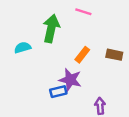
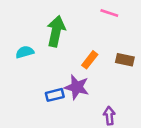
pink line: (83, 12) -> (109, 13), moved
blue rectangle: (58, 92) -> (55, 95), moved

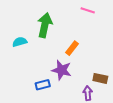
brown rectangle: (125, 60) -> (100, 78), moved
blue rectangle: (55, 95) -> (43, 85), moved

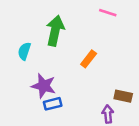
cyan semicircle: (20, 42) -> (24, 51), turned -56
purple star: (62, 70) -> (44, 86), moved

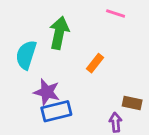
cyan semicircle: (24, 51) -> (26, 55), size x1.5
blue rectangle: (53, 104) -> (56, 111), size x1.5

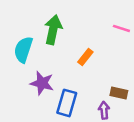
pink line: (116, 14) -> (121, 28), moved
blue rectangle: (56, 111) -> (67, 103), moved, turned -60

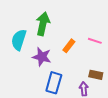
pink line: (121, 28) -> (95, 41), moved
purple star: (42, 83) -> (42, 57), moved

